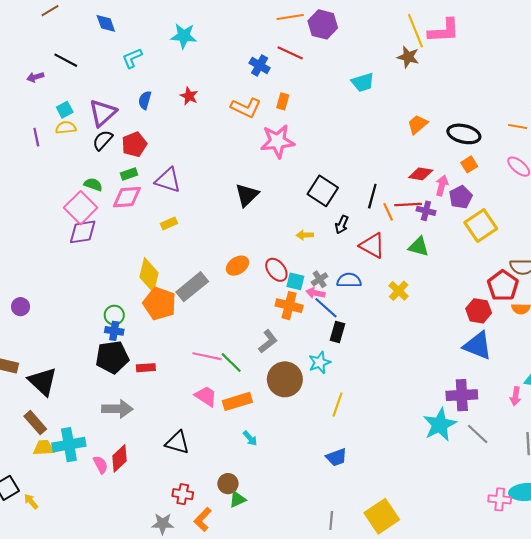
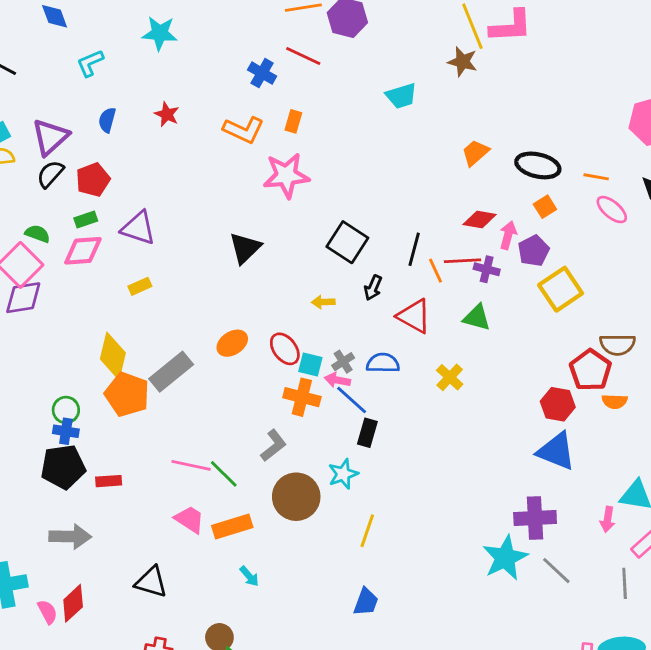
orange line: (518, 127) -> (596, 177), moved
blue trapezoid: (336, 457) -> (366, 602), turned -50

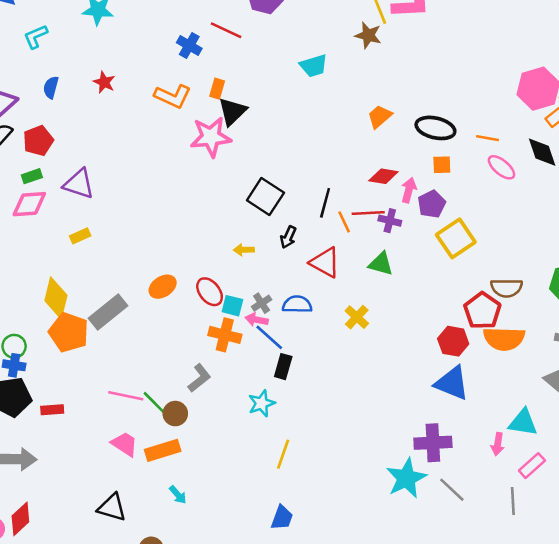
orange square: (545, 207) -> (442, 165), turned 30
black triangle: (245, 248) -> (232, 111), moved
orange semicircle: (615, 401) -> (504, 339), size x1.8
brown circle: (296, 497) -> (175, 414), moved, size x0.6
black triangle: (151, 582) -> (112, 507), moved

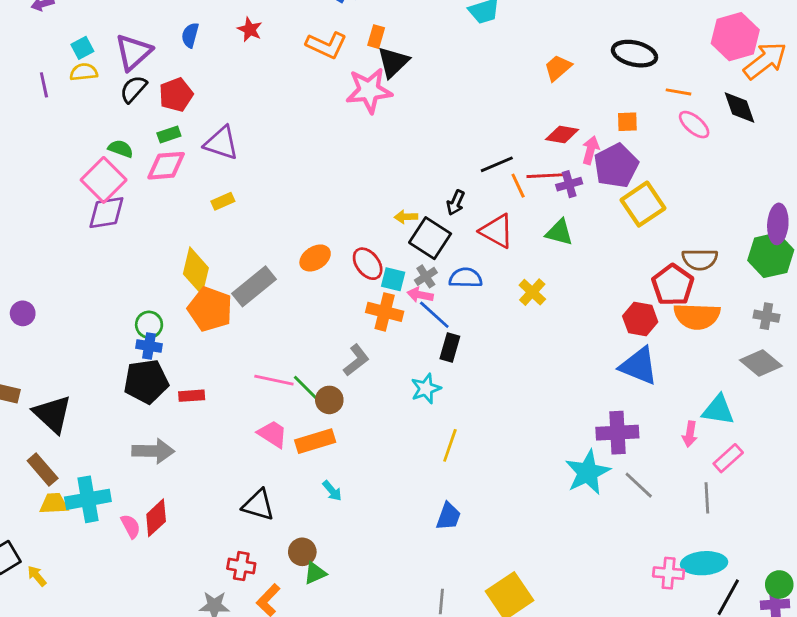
black ellipse: (435, 128) -> (634, 54), moved
black square: (265, 197) -> (430, 238), moved
black line: (325, 203) -> (497, 164), turned 52
purple pentagon: (432, 204) -> (616, 166), size x1.4
purple cross: (390, 221) -> (569, 184), turned -30

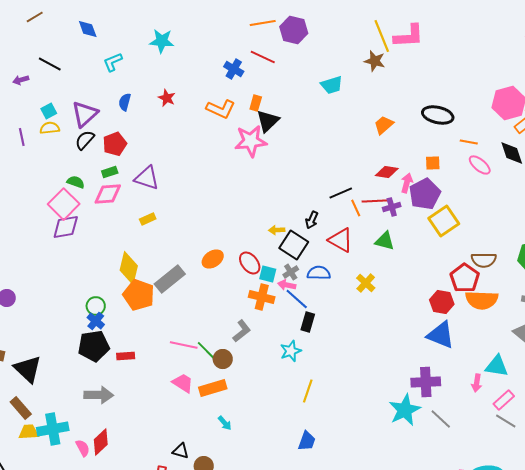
blue cross: (149, 346) -> (96, 321), turned 30
gray line: (707, 498) -> (506, 421), moved, turned -55
black triangle: (258, 505) -> (181, 451), moved, size x0.7

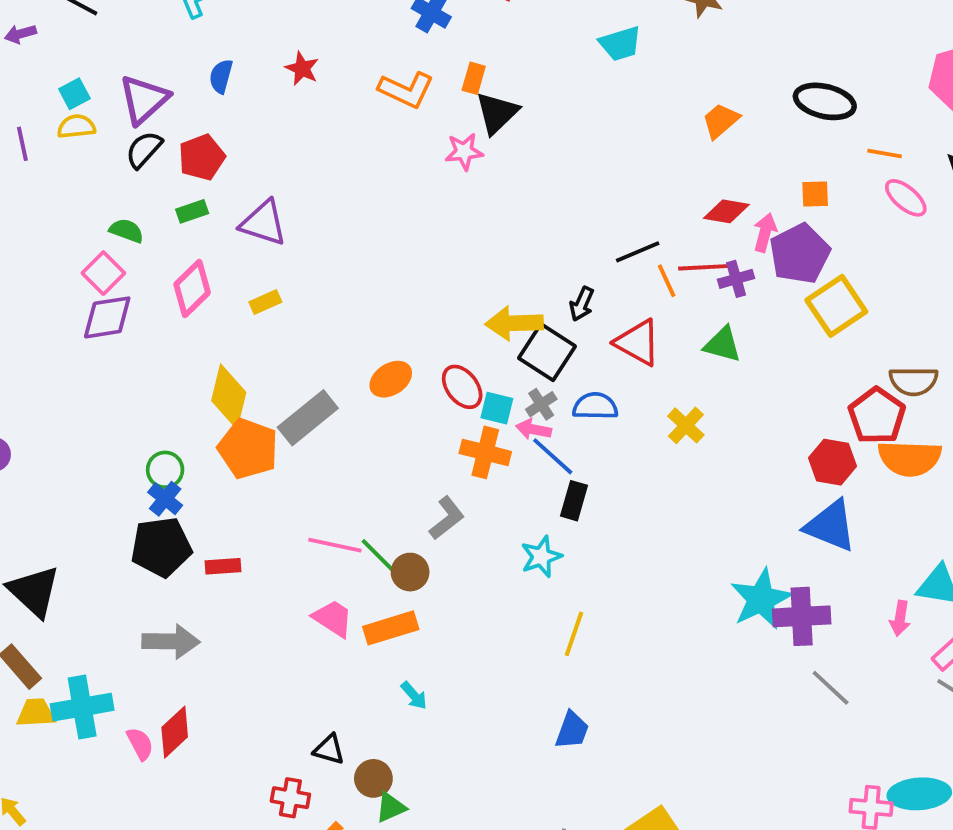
pink star: (251, 141) -> (464, 152), size x0.6
pink diamond: (108, 194) -> (192, 289), moved, turned -40
pink square: (64, 204) -> (103, 273), size x0.7
yellow arrow: (277, 230) -> (514, 323), size x1.8
cyan star: (405, 410) -> (761, 599), moved

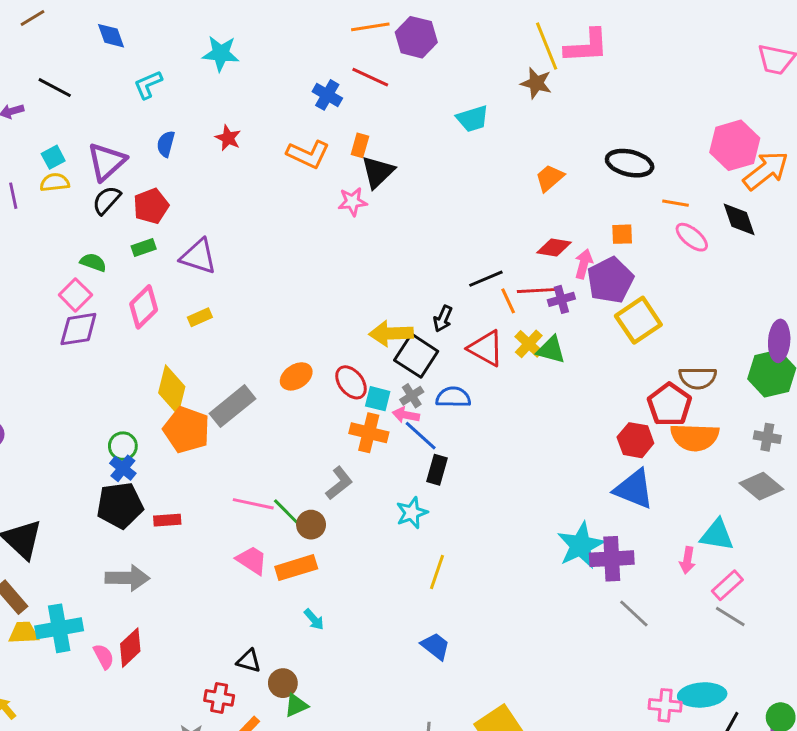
yellow cross: (686, 425) -> (529, 344), moved
blue trapezoid: (572, 730) -> (435, 646), turned -72

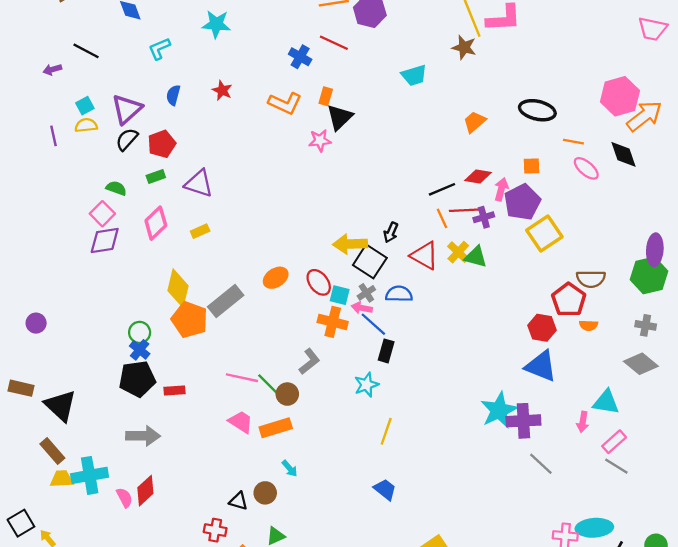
black line: (486, 279) -> (442, 189), moved
orange semicircle: (695, 437) -> (589, 325), size x0.5
brown circle: (283, 683) -> (265, 493), moved

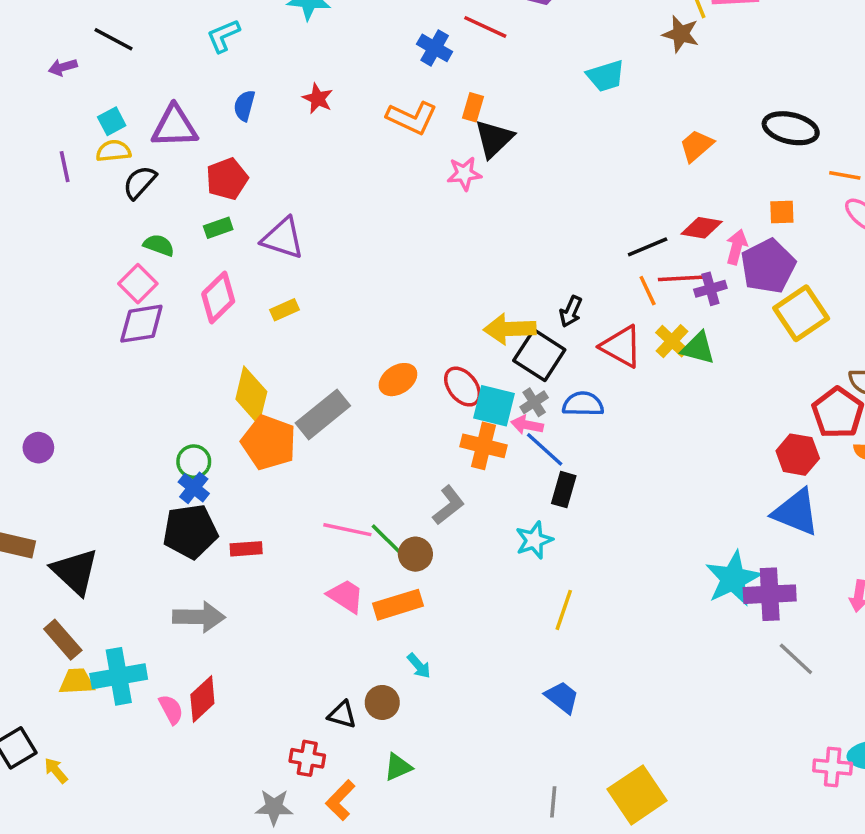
purple triangle: (127, 109) -> (175, 126), turned 40
black semicircle: (127, 139) -> (140, 182), moved
cyan square: (340, 295) -> (494, 406), size x1.4

